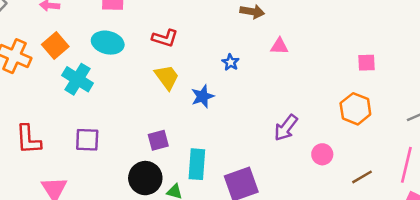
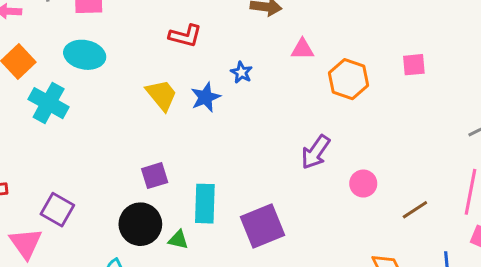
red L-shape: (165, 38) -> (185, 36), moved
blue star: (203, 96) -> (206, 97), moved
orange hexagon: (355, 109) -> (349, 79), moved
purple square: (87, 140) -> (57, 210), moved, turned 30

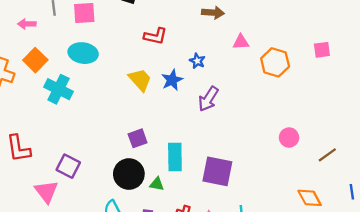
purple arrow: (316, 152) -> (208, 99), moved
purple square: (262, 226) -> (217, 171), turned 36

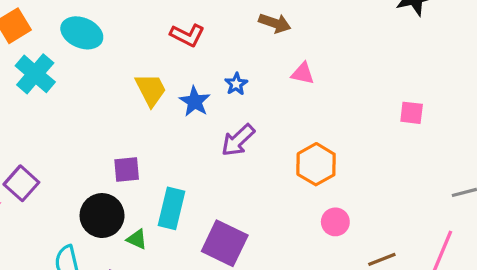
orange hexagon: (275, 62) -> (316, 164), moved
blue star: (172, 80) -> (195, 101), turned -30

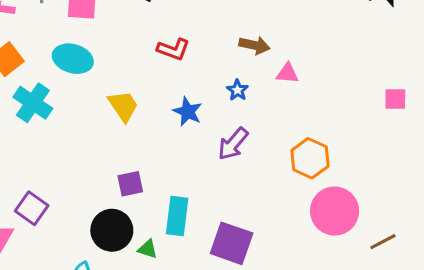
brown arrow: (275, 23) -> (254, 45), moved
blue star: (236, 84) -> (237, 90), moved
yellow trapezoid: (151, 90) -> (123, 106), moved
pink circle: (335, 222) -> (335, 211), size x1.8

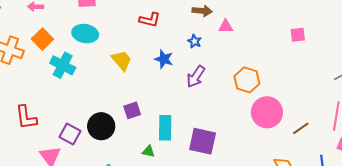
black circle: (112, 230) -> (101, 126), moved

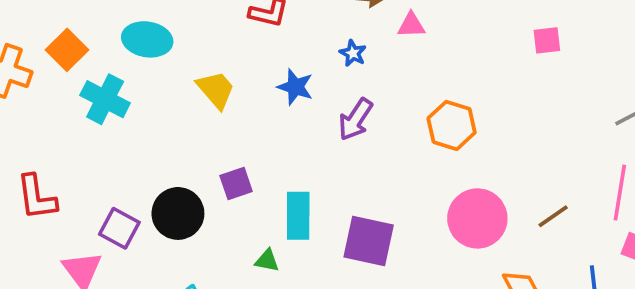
pink circle: (267, 112) -> (477, 218), moved

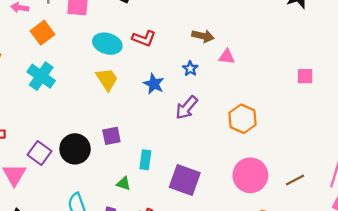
cyan ellipse: (147, 39) -> (107, 44), moved
orange square: (67, 50) -> (43, 33), moved
cyan rectangle: (298, 216) -> (145, 160), size x0.7

